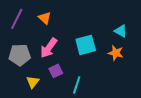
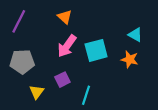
orange triangle: (45, 18) -> (65, 17), moved
pink arrow: (49, 48) -> (67, 46), moved

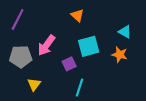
orange triangle: (65, 17) -> (77, 15), moved
pink arrow: (67, 46) -> (46, 45), moved
purple square: (62, 80) -> (69, 64), moved

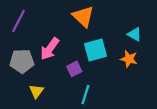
orange triangle: (77, 15) -> (83, 16), size x1.5

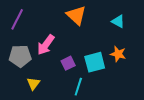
cyan triangle: (135, 34) -> (118, 21), moved
cyan square: (95, 50) -> (95, 62), moved

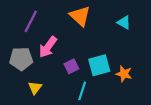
purple line: (17, 19) -> (31, 21), moved
orange star: (118, 54) -> (124, 74), moved

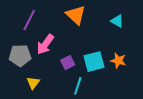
orange star: (124, 74) -> (118, 61), moved

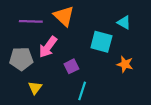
orange triangle: (76, 15) -> (64, 16), moved
purple line: (29, 20) -> (31, 21), turned 65
cyan square: (94, 62) -> (101, 42), moved, turned 30

